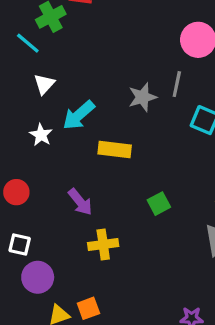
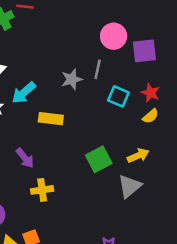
green square: (159, 204) -> (99, 159), moved, size x1.5

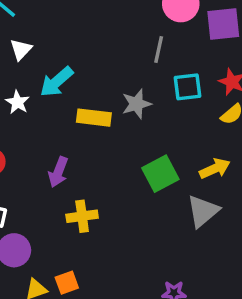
gray star: (72, 79) -> (137, 104), moved
cyan square: (118, 96) -> (188, 87), turned -30
purple arrow: (25, 158) -> (58, 172), turned 60

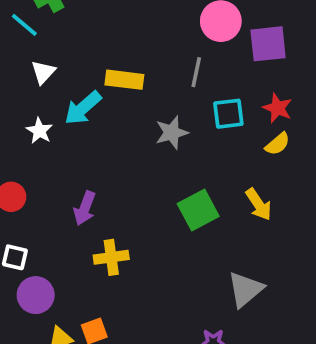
yellow rectangle: (94, 118) -> (124, 80), moved
yellow arrow: (215, 169) -> (259, 204), turned 80
gray triangle: (203, 211) -> (245, 289), moved

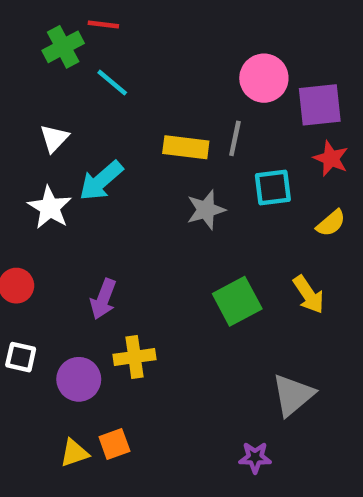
cyan line: (24, 25) -> (112, 83), moved
yellow rectangle: (124, 80) -> (186, 147), moved
red star: (277, 108) -> (331, 158), moved
white star: (39, 131) -> (50, 208), size x1.4
purple circle: (36, 295) -> (79, 379), moved

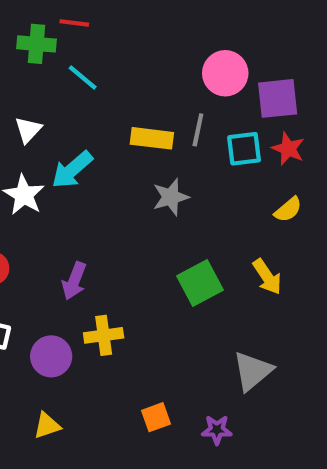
green cross: (63, 47) -> (36, 44), turned 33
cyan square: (273, 187) -> (244, 149), moved
orange square: (114, 444) -> (156, 417), moved

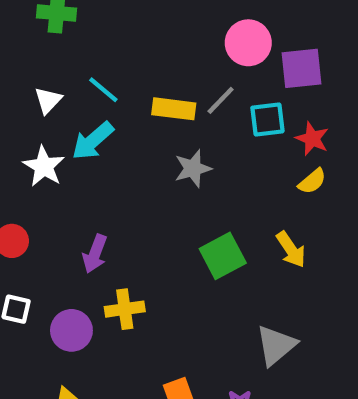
cyan line: (83, 77) -> (103, 90), moved
gray line: (198, 130) -> (221, 100), turned 32
red star: (288, 149) -> (312, 139), moved

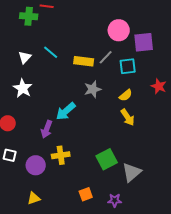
red star: (312, 139) -> (159, 86), moved
cyan arrow: (93, 141) -> (66, 111), moved
yellow semicircle: (312, 181) -> (126, 95), moved
yellow arrow: (291, 249) -> (128, 117), moved
green square: (223, 256) -> (107, 159), moved

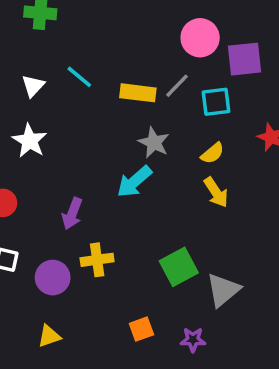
gray star: (93, 89) -> (154, 143), turned -30
cyan arrow: (66, 111) -> (134, 182), moved

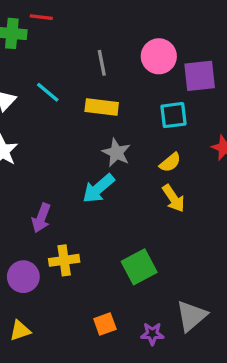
gray line: (177, 86) -> (102, 63), moved, turned -55
gray triangle: (223, 290) -> (191, 316), moved

